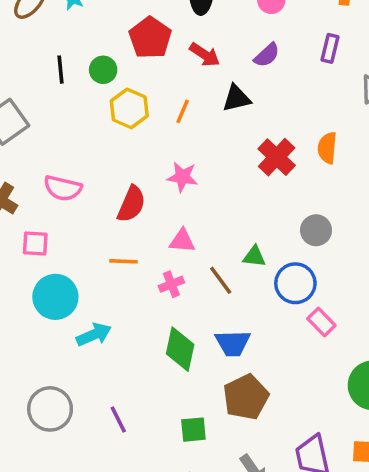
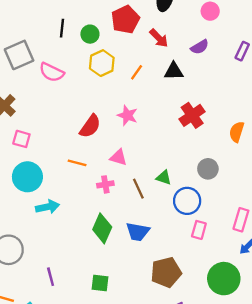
orange semicircle: (327, 148) -> (237, 132), moved
pink semicircle: (63, 188) -> (52, 72), moved
pink rectangle: (321, 322) -> (199, 230), turned 48
brown pentagon: (246, 397) -> (166, 272), moved
purple line: (118, 420) -> (51, 277), moved

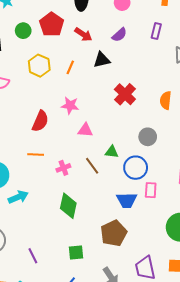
green circle: (90, 34) -> (23, 31), moved
pink triangle: (118, 157) -> (85, 130), moved
blue trapezoid: (138, 232) -> (127, 200), moved
brown pentagon: (166, 272) -> (114, 233), moved

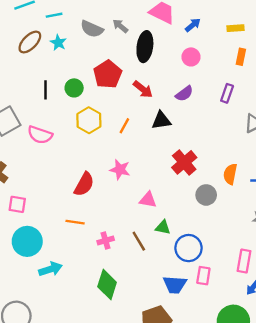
green circle: (23, 31) -> (74, 88), moved
pink triangle: (85, 130) -> (148, 200), moved
gray circle: (148, 137) -> (206, 195), moved

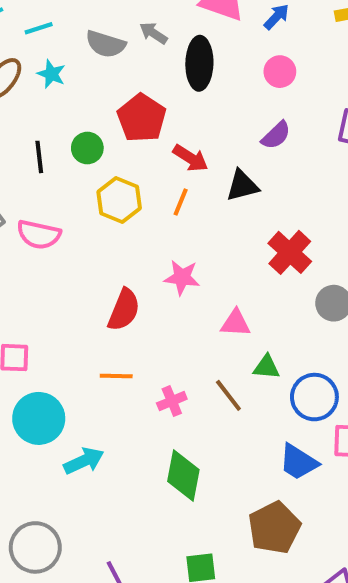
red arrow: (143, 89) -> (190, 158), moved
blue trapezoid: (175, 285) -> (298, 462), turned 35

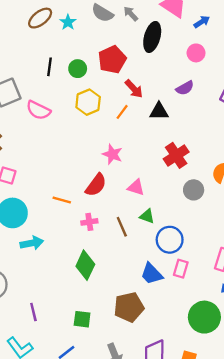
red semicircle: (124, 310) -> (96, 185), moved

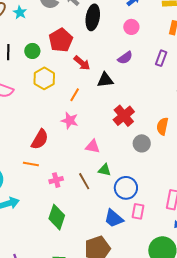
orange line: (122, 112) -> (75, 95), moved
red semicircle: (96, 185) -> (40, 139), moved

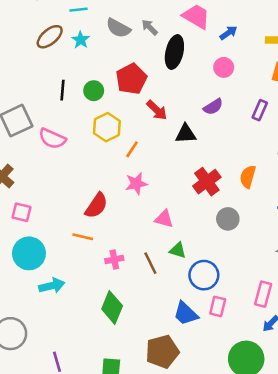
orange line: (75, 95) -> (132, 149), moved
pink star: (70, 121) -> (136, 184), turned -30
orange semicircle: (162, 126) -> (248, 177), moved

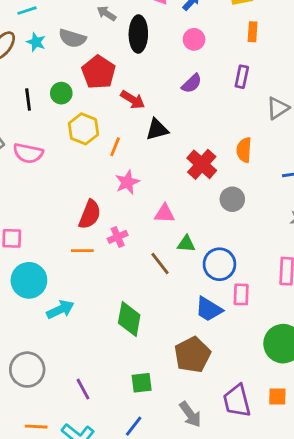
gray semicircle: (118, 28) -> (72, 38), moved
black triangle: (186, 134) -> (157, 130), moved
pink cross: (114, 259) -> (118, 237), moved

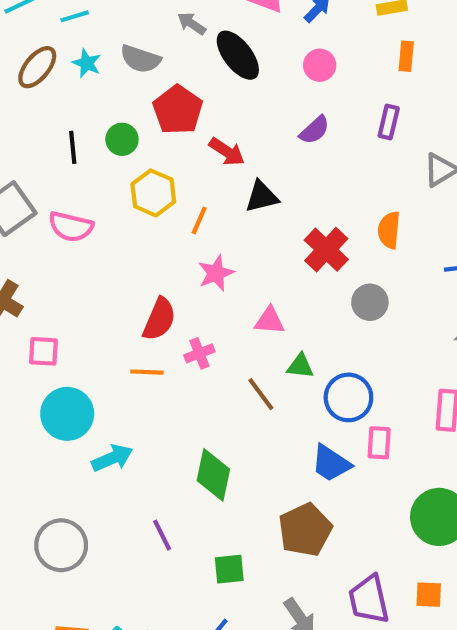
black ellipse: (138, 34) -> (238, 55), turned -40
purple line: (83, 389) -> (162, 535), moved

